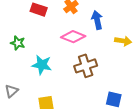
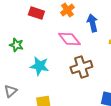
pink diamond: (73, 37) -> (69, 39), turned 30

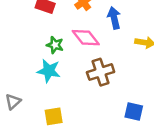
green star: (16, 45) -> (55, 45), moved

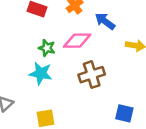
blue arrow: (114, 18) -> (105, 21), turned -40
pink diamond: (86, 38) -> (77, 41), turned -52

